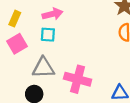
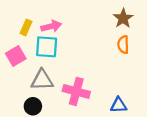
yellow rectangle: (15, 19) -> (26, 27), moved
cyan square: (48, 35) -> (47, 47), size x1.5

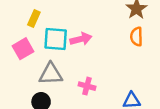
pink arrow: (51, 26) -> (81, 39), moved
pink cross: (76, 91) -> (87, 86), size x0.6

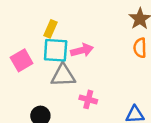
yellow rectangle: (34, 18) -> (51, 29), moved
gray triangle: (51, 74) -> (63, 75), moved

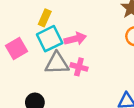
cyan square: (56, 50) -> (50, 39), turned -30
pink cross: (88, 99) -> (79, 67), moved

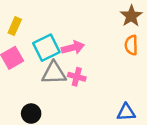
yellow rectangle: (45, 18) -> (15, 26), moved

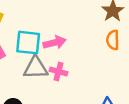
cyan square: (46, 48) -> (28, 43), turned 32

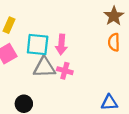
pink arrow: (55, 43) -> (61, 44), turned 108

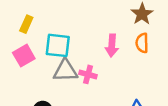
pink arrow: (61, 44) -> (112, 45), moved

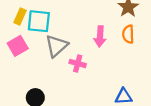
cyan square: (58, 45) -> (39, 21), moved
gray triangle: (65, 71) -> (56, 46), moved, turned -40

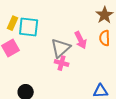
pink arrow: (100, 36) -> (81, 40), turned -30
gray triangle: (56, 46) -> (61, 48), moved

